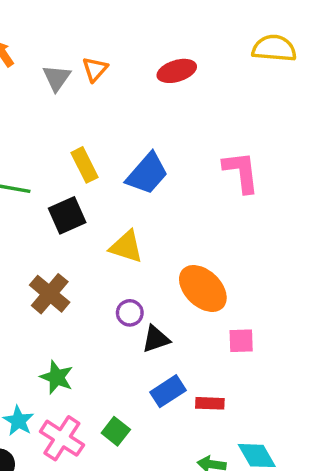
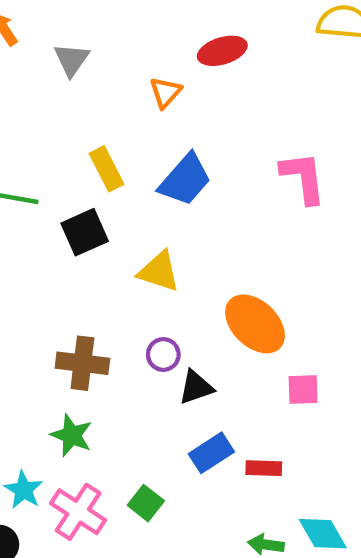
orange triangle: (95, 69) -> (165, 92), moved
brown cross: (50, 294) -> (82, 363), moved, turned -33

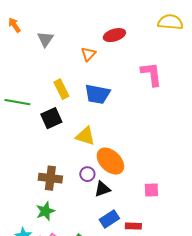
pink L-shape: (303, 178) -> (151, 74), moved
blue trapezoid: (185, 180) -> (97, 94), turned 60
orange ellipse: (255, 324) -> (110, 161), moved
green star: (72, 435) -> (45, 211), turned 30

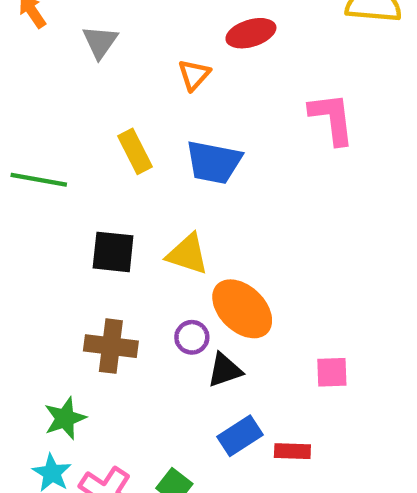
black square: (51, 118) -> (113, 252), moved, turned 30
green star: (45, 211) -> (65, 418), moved

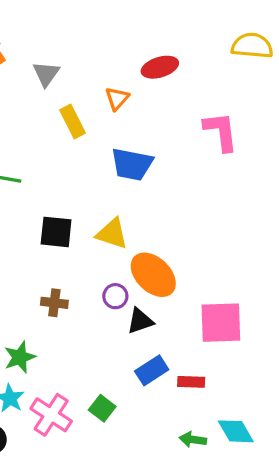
yellow rectangle: (135, 151) -> (73, 122), moved
brown cross: (111, 346) -> (54, 303), size x0.7
pink square: (332, 372) -> (221, 323), size x1.8

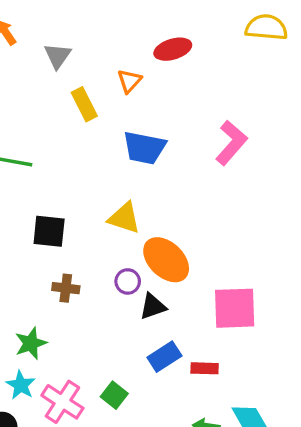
pink L-shape: (221, 131) -> (231, 143), moved, turned 48
black square: (56, 232) -> (49, 231), moved

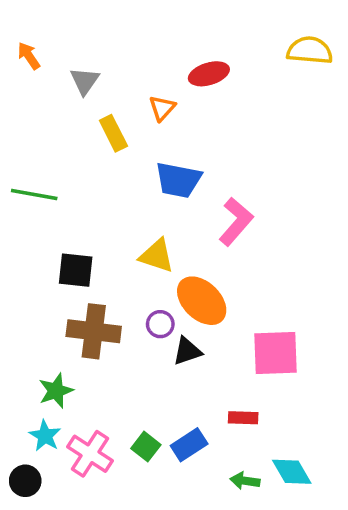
pink L-shape: (231, 143) -> (236, 221), moved
brown cross: (66, 288) -> (94, 331), size x1.8
blue rectangle: (164, 357) -> (189, 445), moved

